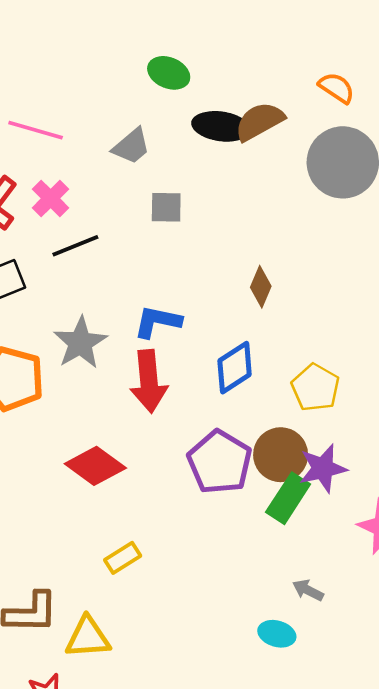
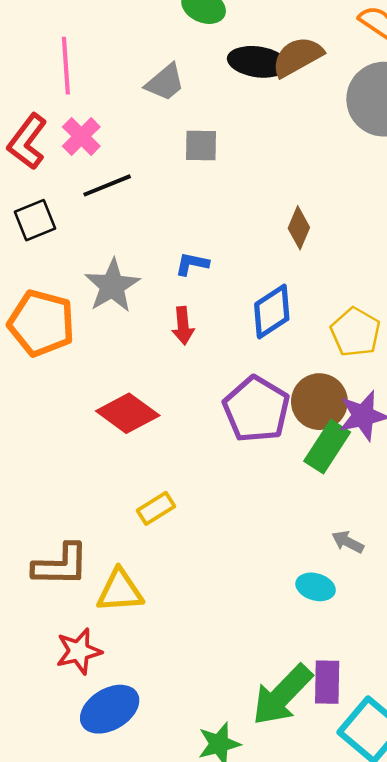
pink line: (36, 130) -> (66, 66), turned 70
blue L-shape: (157, 322) -> (192, 264), size x0.7
red arrow: (149, 381) -> (183, 326), size x0.6

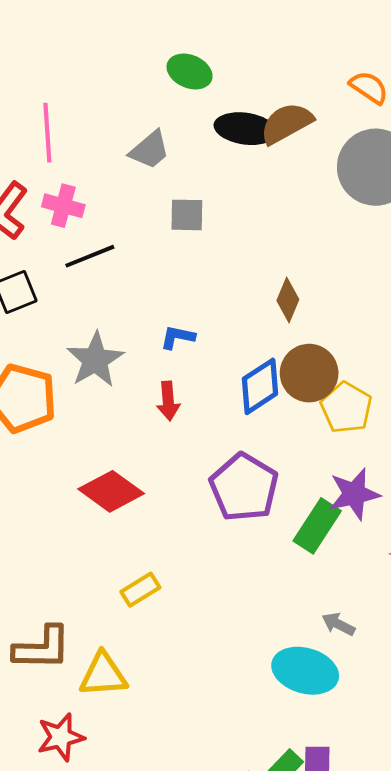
pink cross: (81, 136) -> (63, 206), turned -30
brown circle: (319, 402) -> (309, 373), moved
cyan ellipse: (316, 587) -> (305, 671), size x1.6

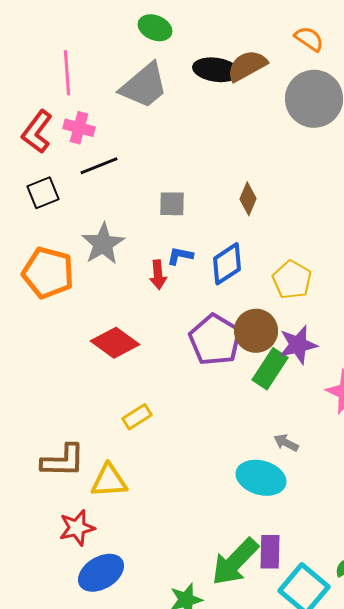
green ellipse: (190, 71) -> (155, 28), moved
gray trapezoid: (150, 150) -> (144, 86), size x1.6
gray square: (187, 215) -> (172, 204), moved
blue L-shape: (178, 337) -> (180, 256), moved
brown circle: (309, 373) -> (256, 331), moved

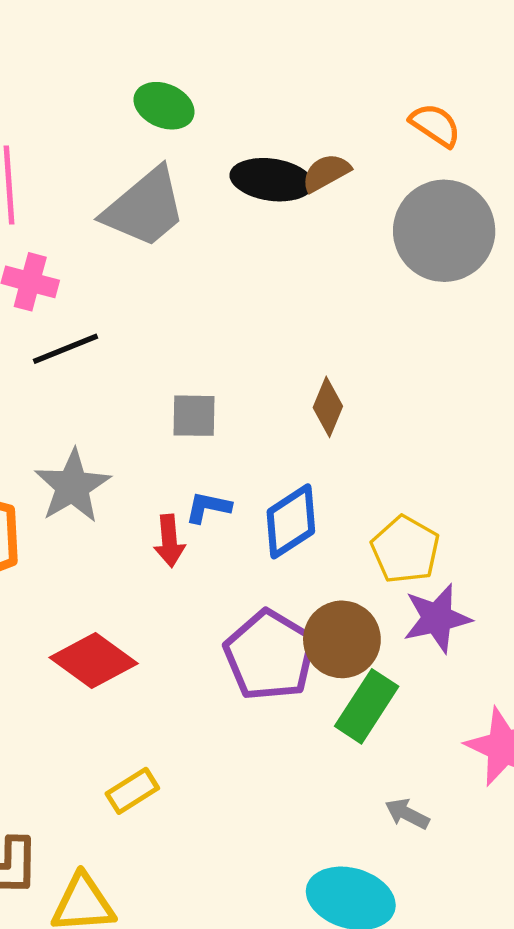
brown semicircle: (247, 66) -> (326, 173), size x0.7
purple star: (298, 345) -> (437, 618), moved
gray arrow: (286, 443) -> (407, 814), moved

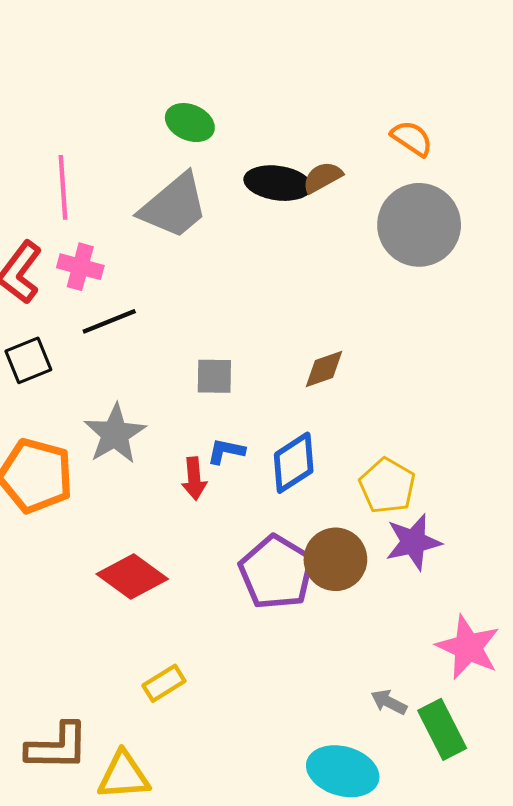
brown diamond: (328, 407) -> (324, 369), turned 48
green rectangle: (367, 706) -> (442, 729), moved, turned -60

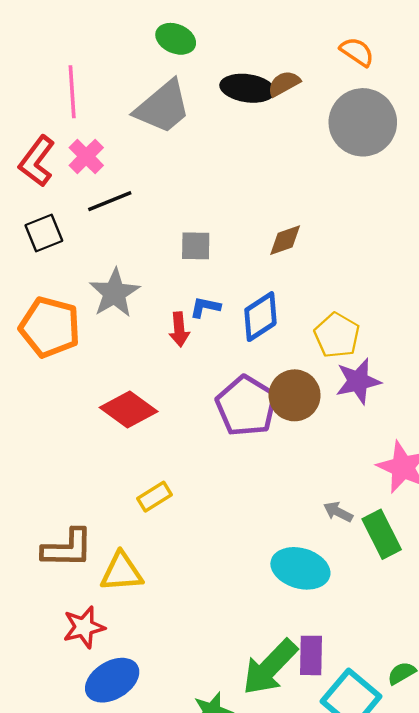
pink cross: (80, 267) -> (86, 156), turned 30

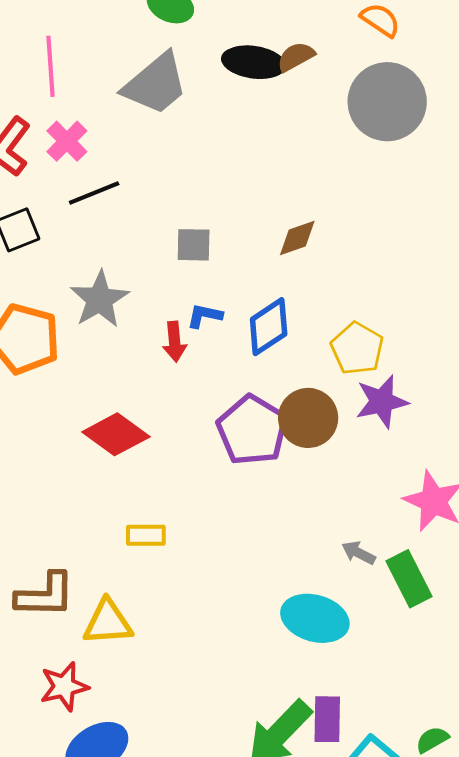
yellow rectangle: (154, 497) -> (146, 535), turned 32

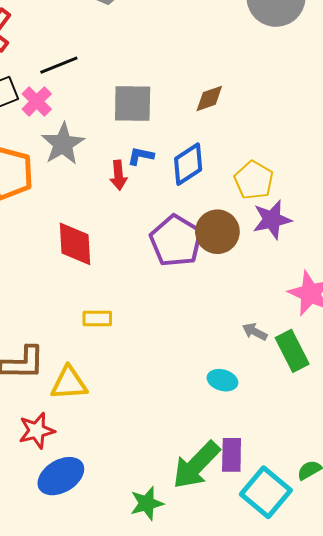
pink cross: (67, 141) -> (37, 101), moved
gray square: (194, 245) -> (133, 103), size x1.5
red diamond: (116, 434) -> (75, 244), turned 51
cyan ellipse: (315, 618) -> (222, 380), size x0.6

